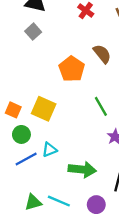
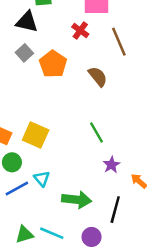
orange pentagon: (72, 69) -> (53, 64), moved
cyan triangle: (49, 150) -> (42, 178), turned -49

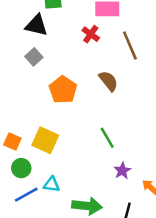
orange pentagon: (53, 64) -> (63, 90), moved
cyan triangle: (42, 178) -> (52, 185), turned -42

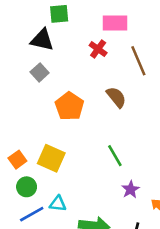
orange square: (12, 142) -> (17, 160), turned 30

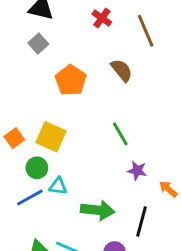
green circle: (27, 187) -> (37, 168), moved
purple star: (131, 189) -> (137, 171), turned -30

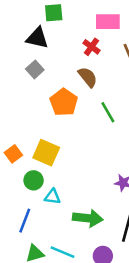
brown semicircle: (122, 70) -> (88, 77), moved
green line: (120, 134) -> (108, 112), moved
blue line: (30, 197) -> (25, 221), moved, turned -40

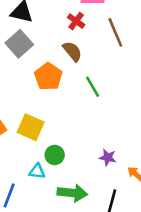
gray square: (35, 69) -> (19, 44), size x1.5
green circle: (34, 180) -> (55, 155), moved

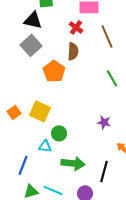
brown semicircle: (72, 51) -> (73, 51), turned 42
green line: (93, 87) -> (112, 78), moved
purple star: (108, 157) -> (104, 122), moved

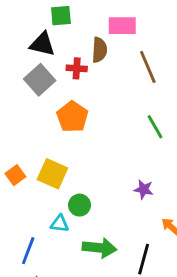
red cross: (76, 27) -> (77, 68), moved, turned -32
brown semicircle: (73, 51) -> (99, 50), moved

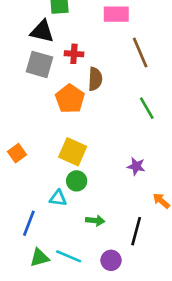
brown semicircle: (99, 50) -> (95, 79), moved
gray square: (40, 80) -> (40, 64), turned -32
yellow square: (52, 174) -> (73, 152), moved
green arrow: (99, 248) -> (95, 221), size x0.6

